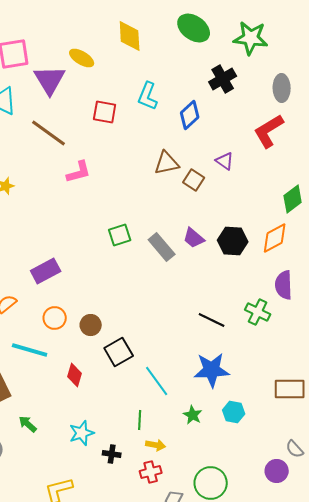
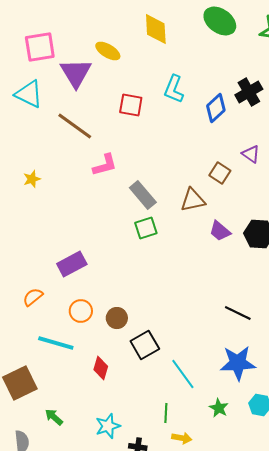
black cross: (223, 79) -> (249, 92), moved
brown triangle: (167, 163) -> (193, 200), moved
gray rectangle: (162, 247) -> (143, 195), moved

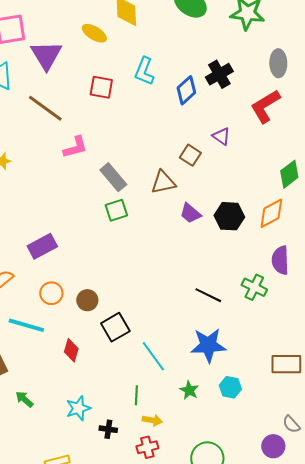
yellow ellipse: (108, 51) -> (94, 33), moved

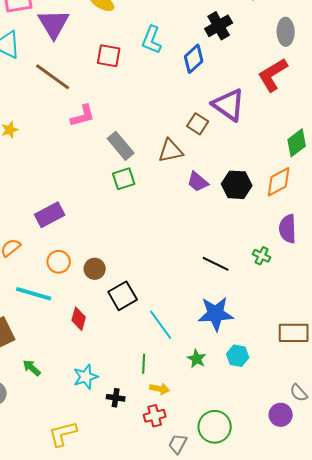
black cross: (219, 74) -> (219, 26), moved
purple triangle: (221, 136) -> (229, 105), size x1.8
green cross: (254, 287) -> (262, 256), size x0.7

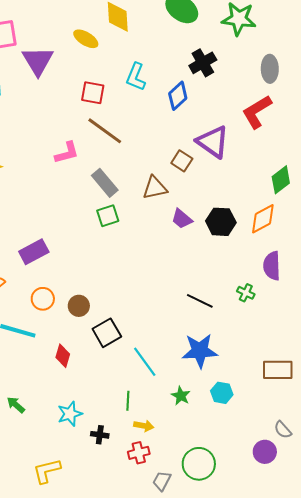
brown line: (53, 77) -> (105, 131), moved

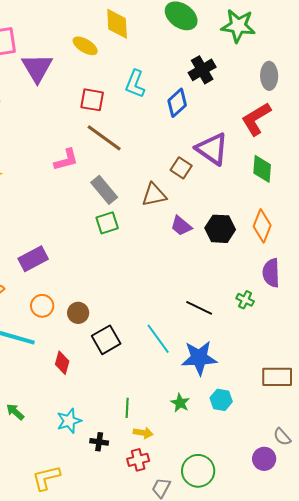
green diamond: (281, 180) -> (262, 169), moved, turned -48
orange diamond: (263, 219) -> (262, 226), turned -40
cyan line: (145, 362) -> (158, 339), moved

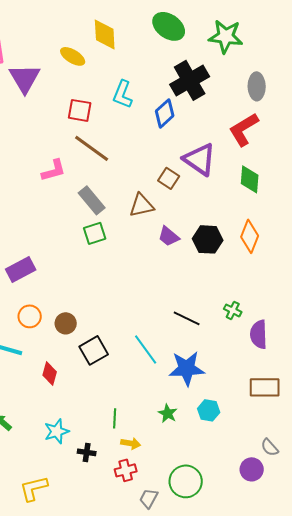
black cross: (202, 70) -> (190, 80), size x1.4
purple semicircle: (271, 273) -> (259, 334), moved

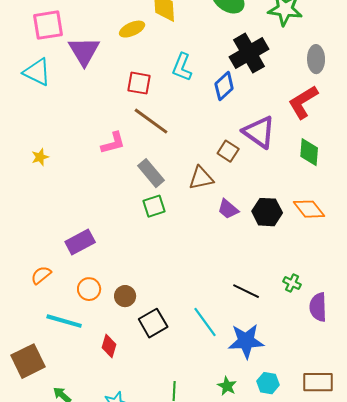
yellow ellipse: (73, 56) -> (132, 29), turned -55
orange diamond: (250, 236) -> (309, 209), turned -60
brown rectangle: (265, 387) -> (318, 382), moved

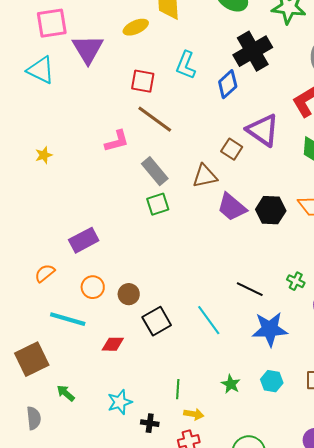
purple trapezoid: (228, 209) -> (232, 207), size x1.4
blue star: (246, 341) -> (270, 329), moved
red diamond: (109, 346) -> (113, 344), turned 75

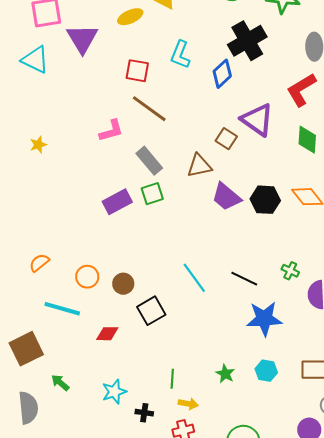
purple rectangle: (84, 240) -> (117, 202), moved
cyan line: (209, 320) -> (194, 278), moved
gray semicircle: (34, 418) -> (28, 408), size x1.4

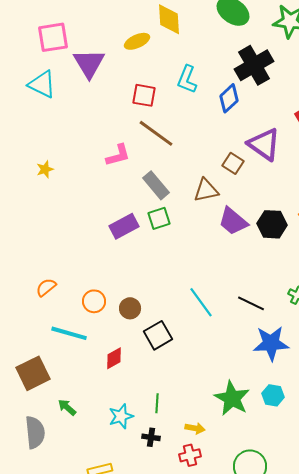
red diamond: (107, 334) -> (114, 358), turned -30
green star: (225, 374) -> (232, 398), size x1.8
green line: (172, 379) -> (157, 403), moved

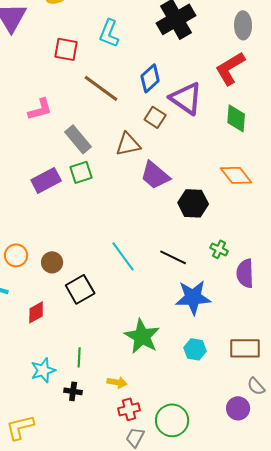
blue diamond: (229, 98) -> (150, 78), moved
brown line: (156, 133) -> (101, 88), moved
black hexagon: (272, 224) -> (193, 203), moved
green star: (232, 398) -> (142, 336), moved
red cross: (190, 455) -> (129, 409), moved

